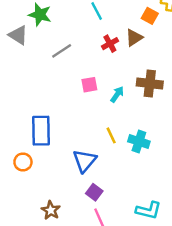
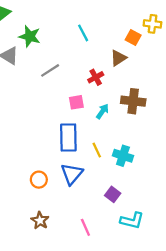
red cross: (110, 44) -> (96, 77), moved
blue rectangle: (41, 131) -> (68, 138), moved
orange circle: (23, 162) -> (39, 180), moved
purple square: (94, 192) -> (113, 194), moved

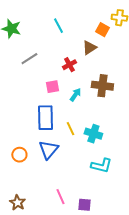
purple square: (113, 194) -> (84, 205), moved, turned -32
brown star: (40, 220) -> (17, 203), moved
cyan L-shape: (132, 220) -> (101, 166), moved

